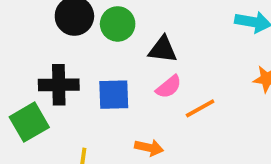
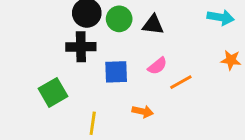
black triangle: (163, 49) -> (153, 25), moved
black cross: (59, 85) -> (81, 47), moved

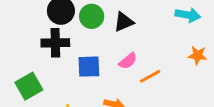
black triangle: (153, 25) -> (124, 22), turned -30

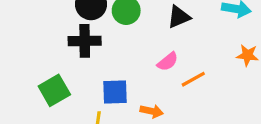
black triangle: (124, 22) -> (179, 17), moved
blue square: (89, 67) -> (115, 92), moved

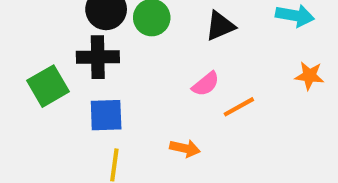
green square: (54, 90) -> (48, 86), moved
blue square: (115, 92) -> (106, 115), moved

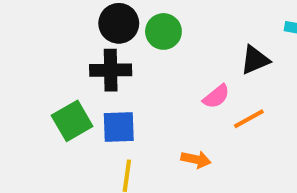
black triangle: (220, 26) -> (255, 60), moved
green square: (48, 86) -> (72, 121), moved

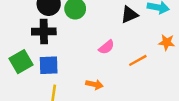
black triangle: (255, 60) -> (129, 15), moved
orange line: (249, 119) -> (138, 60), moved

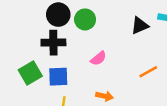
pink semicircle: (106, 47) -> (98, 58), moved

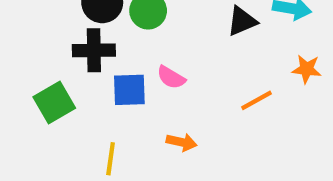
pink semicircle: (98, 58) -> (171, 77), turned 70
blue square: (58, 77) -> (129, 90), moved

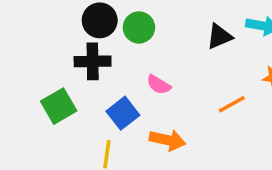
blue square: (129, 90) -> (123, 113), moved, turned -36
orange arrow: (181, 142) -> (168, 140), size x1.4

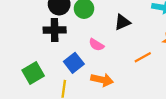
black triangle: (219, 36) -> (122, 22), moved
green square: (59, 106) -> (33, 73), moved

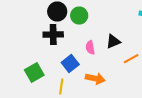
black triangle: (122, 22) -> (113, 42), moved
pink semicircle: (96, 45) -> (90, 48), turned 48

